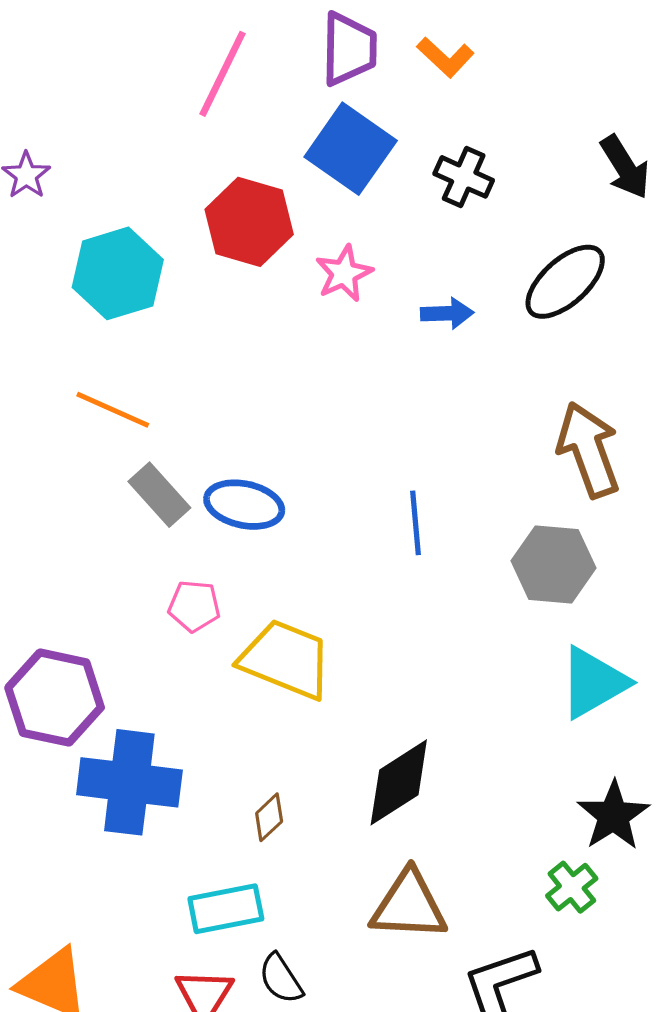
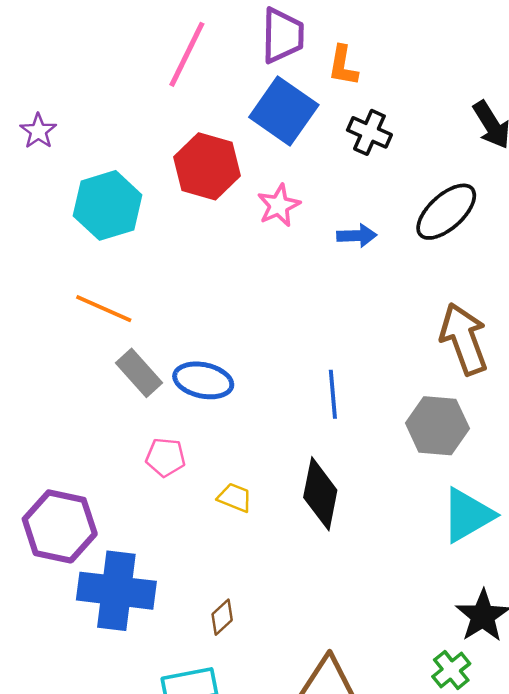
orange L-shape: (445, 57) -> (343, 66), moved, turned 57
yellow trapezoid: (286, 659) -> (235, 498), size x0.5
black diamond: (399, 782) -> (320, 494), moved, turned -46

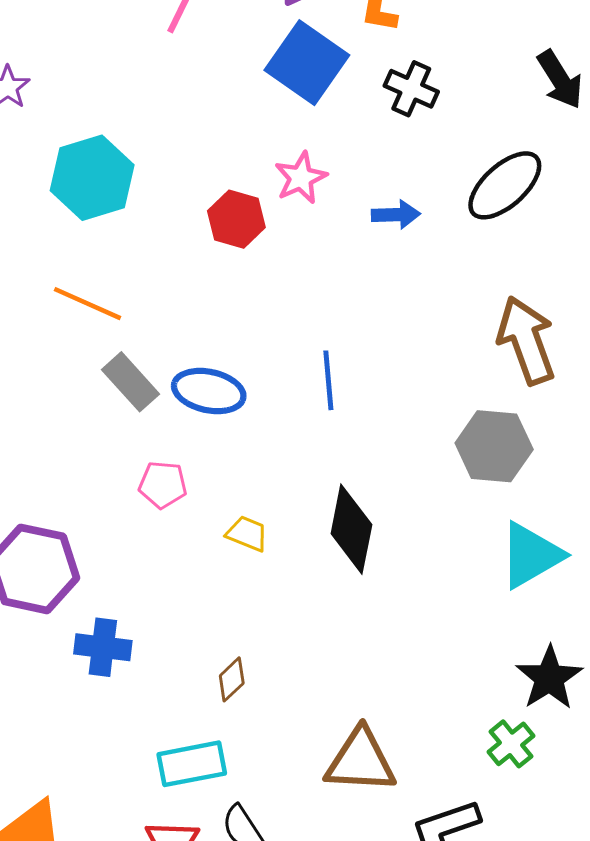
red hexagon: (207, 166) -> (236, 219), moved, size x0.7
blue line: (333, 394) -> (328, 380), moved
blue cross: (116, 591) -> (103, 647), size x0.6

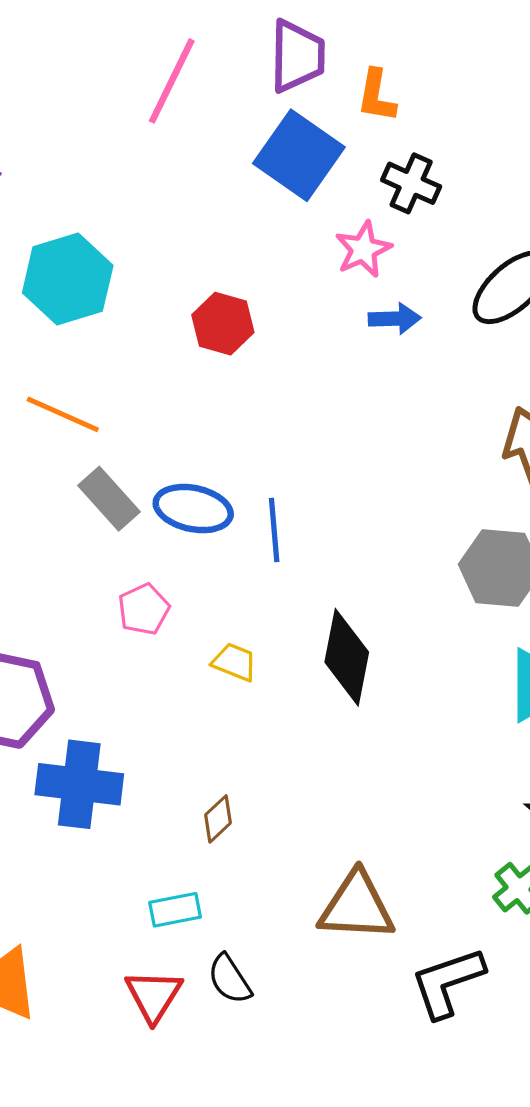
pink star: (301, 178) -> (363, 249), moved
blue line: (328, 380) -> (274, 530), moved
pink pentagon: (163, 485) -> (144, 609), turned -30
blue cross: (103, 647) -> (79, 784), size x1.4
cyan rectangle: (192, 764) -> (175, 910), size x0.7

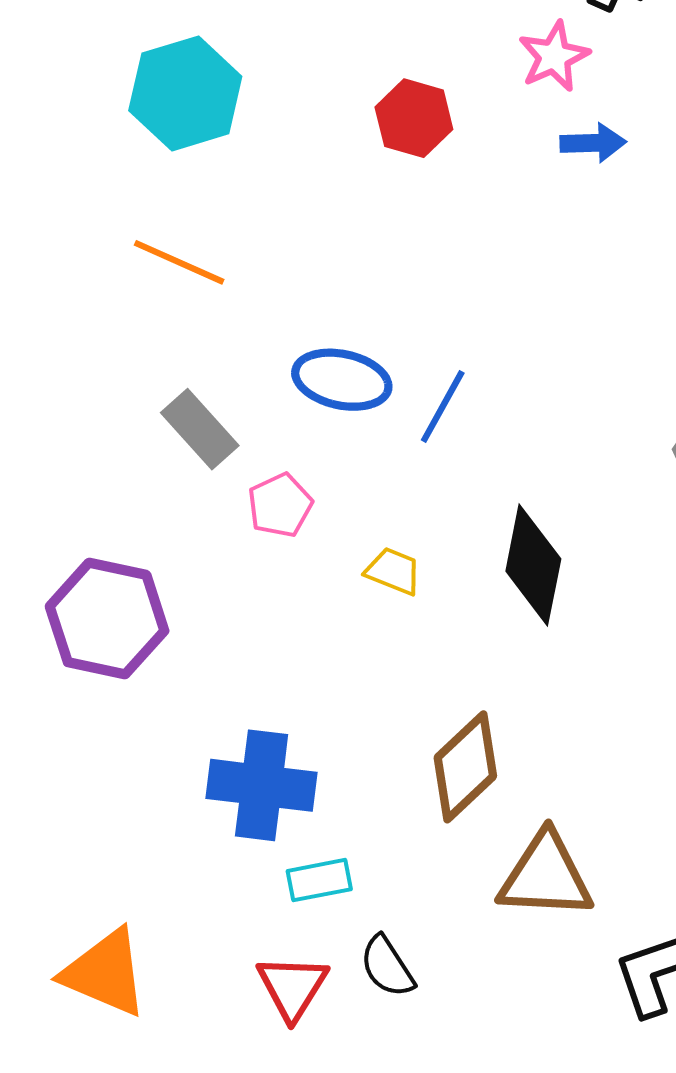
red hexagon: (223, 324) -> (414, 118), moved
gray rectangle: (109, 499) -> (200, 429), moved
blue line: (274, 530) -> (443, 406), turned 34
blue cross: (79, 784) -> (262, 785), moved
brown diamond: (218, 819) -> (465, 767), moved, size x1.8

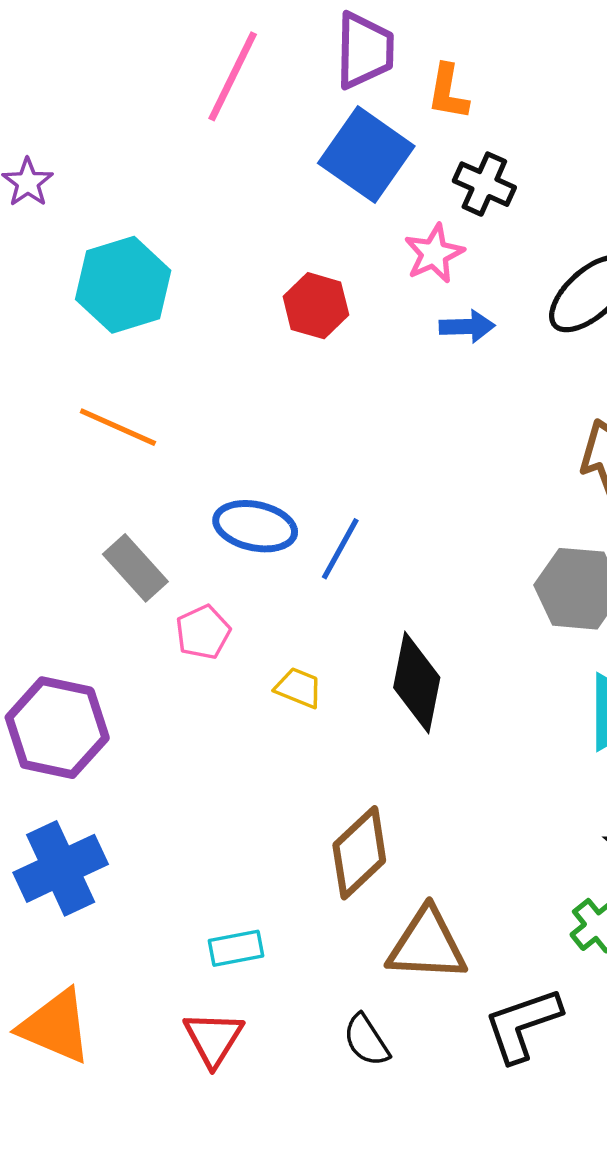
blue cross: (262, 785) -> (61, 868), moved, turned -32
black semicircle: (387, 967) -> (366, 1040), moved

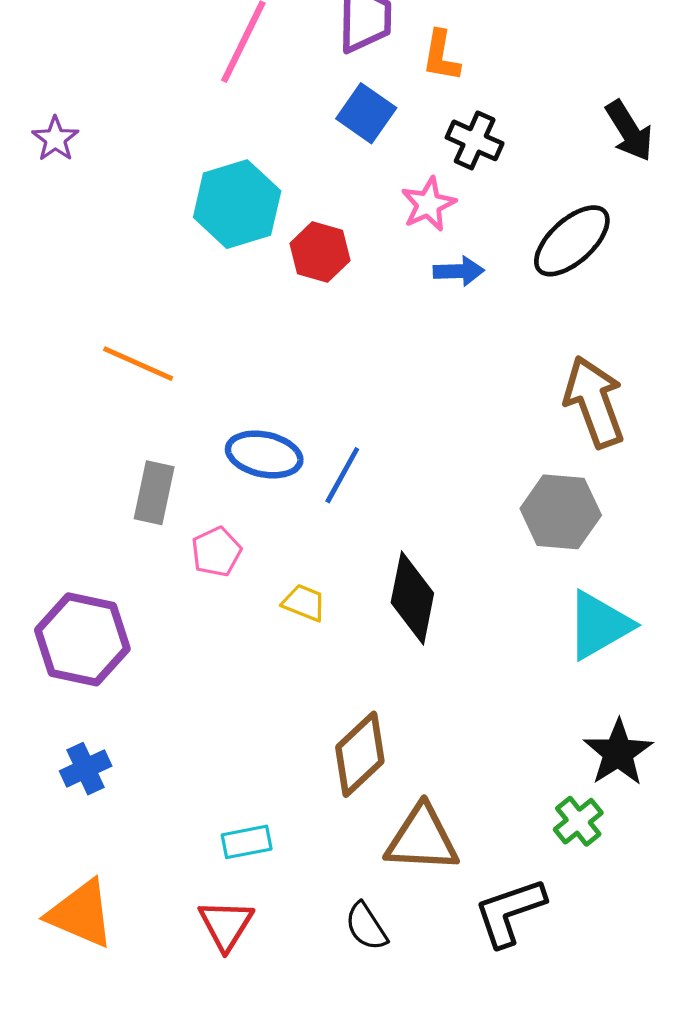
blue square: (366, 155) -> (366, 113), size x0.7
cyan hexagon: (123, 285) -> (237, 204), moved
gray rectangle: (135, 568) -> (154, 493), turned 54
blue cross: (61, 868) -> (86, 769), size x0.6

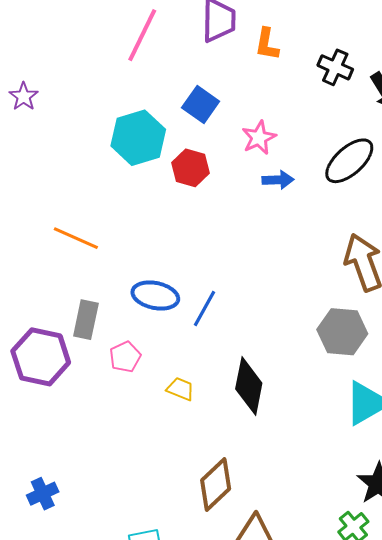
blue square: (366, 113) -> (201, 105), moved
black cross: (475, 140) -> (335, 67), moved
purple hexagon: (82, 639) -> (41, 357), moved

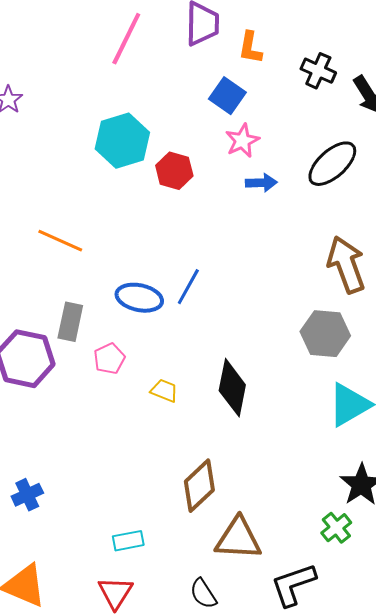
blue square: (201, 105) -> (227, 96), moved
blue line: (205, 309) -> (188, 287), moved

